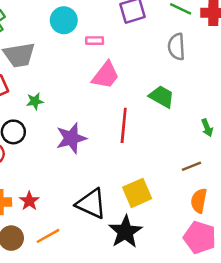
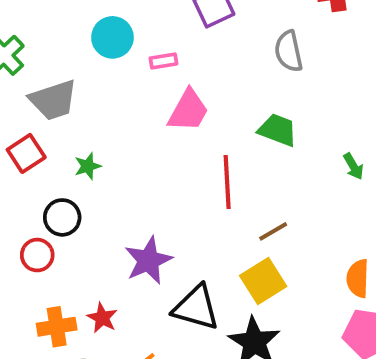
purple star: (71, 138) -> (148, 260), moved
brown line: (191, 166) -> (273, 231), moved

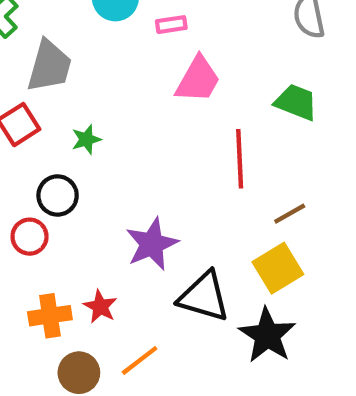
gray trapezoid: (53, 100) -> (49, 66), turned -57

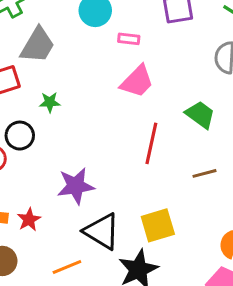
brown line: (290, 214) -> (204, 173), moved
orange line: (140, 360) -> (67, 267), moved

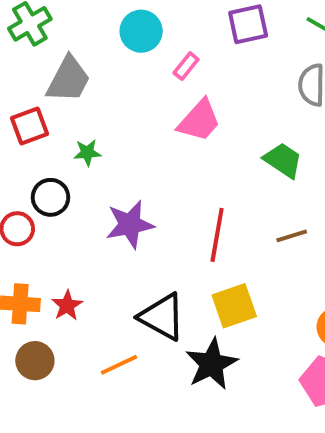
pink rectangle: (129, 39) -> (186, 66), turned -55
red line: (151, 143) -> (217, 235), moved
purple star: (76, 186) -> (130, 224), moved

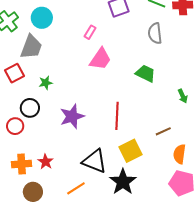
cyan circle: (141, 31) -> (42, 18), moved
brown line: (292, 236) -> (163, 131), moved

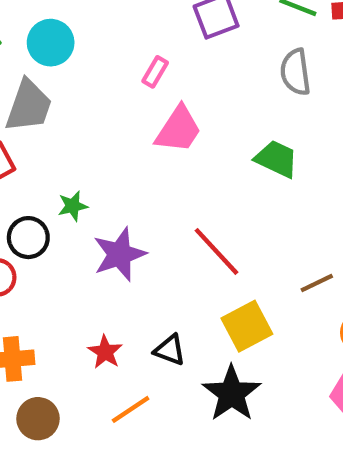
green star: (46, 83) -> (73, 206), moved
red line: (117, 116) -> (217, 251), turned -44
black triangle: (95, 161) -> (170, 350), size x0.6
red star: (46, 162) -> (105, 352), moved

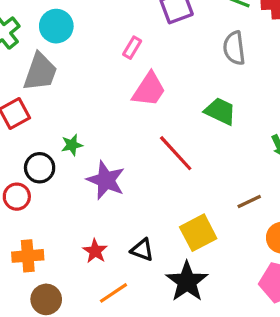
red line: (217, 251) -> (176, 153), moved
purple star: (119, 254) -> (106, 180), turned -30

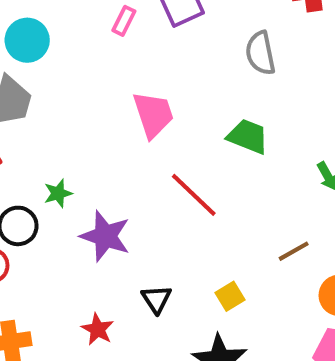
pink rectangle: (132, 48) -> (124, 21), moved
pink trapezoid: (149, 90) -> (153, 115), turned -48
yellow square: (198, 233) -> (230, 296), size x0.6
black triangle: (142, 250) -> (156, 299), moved, turned 40

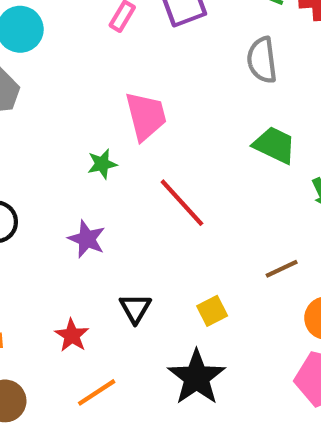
green trapezoid: (248, 136) -> (275, 145), moved
green star: (58, 193) -> (102, 164), moved
purple star: (105, 236) -> (87, 239), size x0.7

